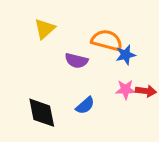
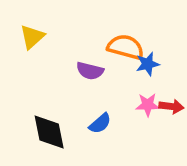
yellow triangle: (45, 29) -> (32, 37), moved

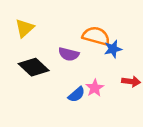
pink star: (148, 105) -> (95, 88), moved, turned -30
black diamond: (49, 132) -> (34, 67), moved, turned -36

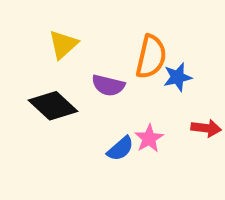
yellow triangle: (25, 28) -> (63, 44), moved
orange semicircle: (96, 36) -> (151, 57), turned 88

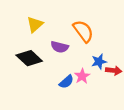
orange semicircle: (151, 57) -> (83, 31), turned -50
blue star: (178, 77) -> (99, 62), moved

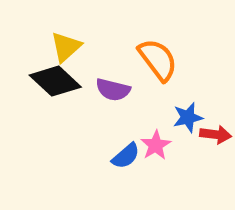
black diamond: (29, 58) -> (55, 81), moved

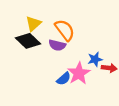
orange semicircle: (158, 60) -> (65, 30), moved
pink star: (156, 145) -> (79, 73), size x1.5

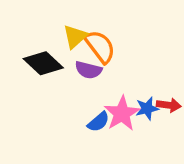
yellow triangle: (33, 24) -> (75, 36), moved
blue star: (95, 59) -> (147, 108), moved

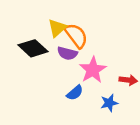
blue star: (147, 108) -> (109, 103), moved
pink star: (122, 113) -> (93, 70), moved

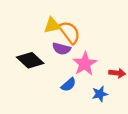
yellow triangle: (57, 28) -> (52, 25), turned 30
black diamond: (33, 48) -> (30, 60), moved

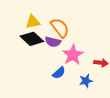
yellow triangle: (52, 25) -> (33, 22), moved
black diamond: (30, 60) -> (32, 39), moved

